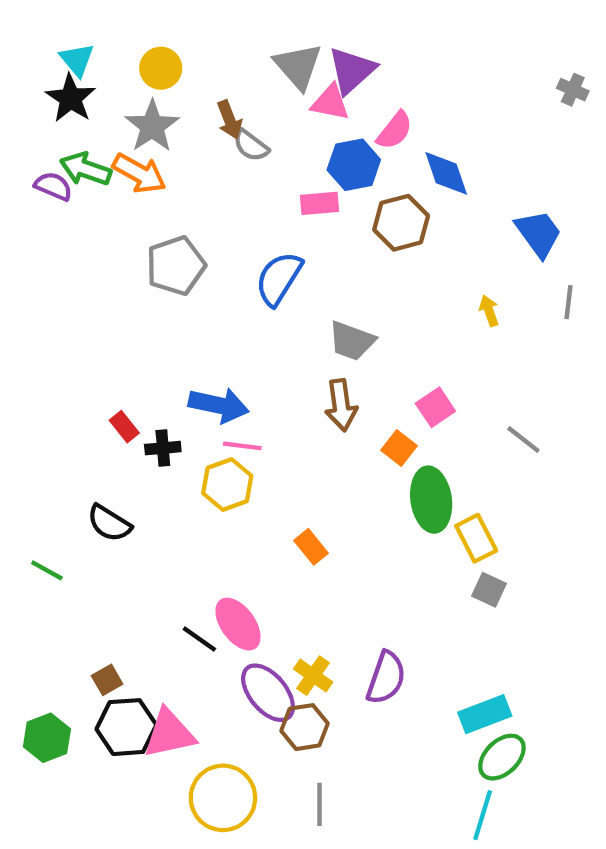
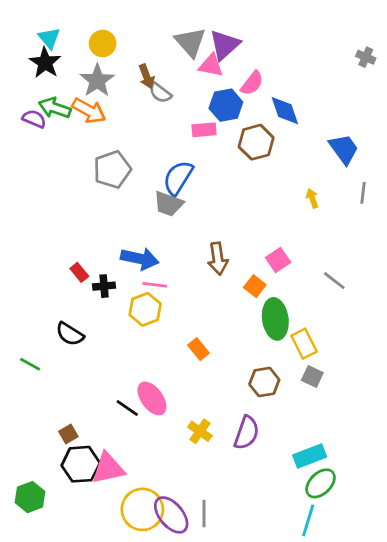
gray trapezoid: (352, 341) -> (168, 204), moved
purple ellipse: (268, 693) -> (171, 515), moved
brown hexagon: (305, 727) -> (264, 382), moved
green hexagon: (47, 738) -> (30, 497), moved

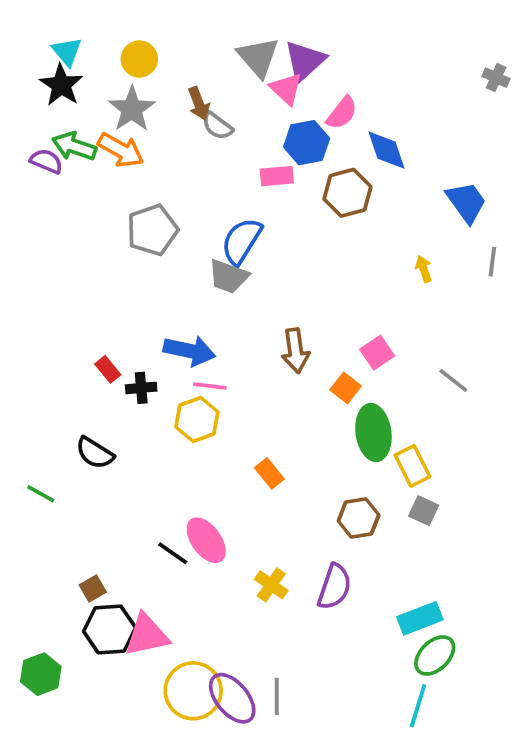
pink triangle: (211, 65) -> (286, 89), turned 32

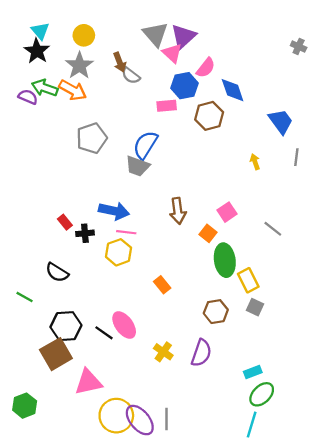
brown square: (93, 589) -> (56, 354), size x2.0
cyan rectangle: (420, 618) -> (253, 372), size x0.7
black hexagon: (110, 629) -> (66, 326), moved

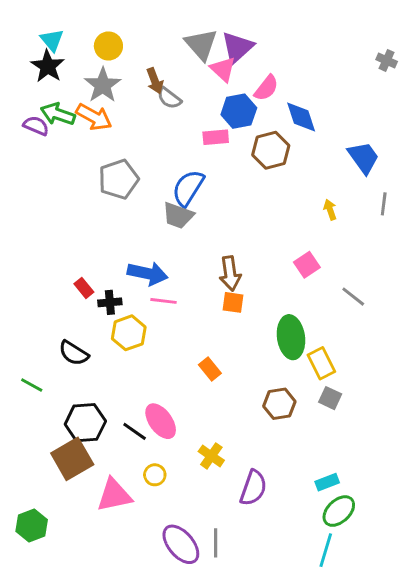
pink square: (227, 212) -> (307, 265), moved
orange square: (208, 233) -> (233, 302), moved, turned -30
yellow hexagon: (119, 252) -> (129, 333), moved
purple semicircle: (201, 353) -> (253, 488), moved
yellow circle: (116, 416) -> (155, 475), moved, size x0.5

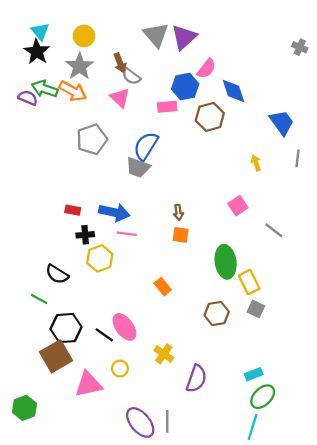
pink triangle: (223, 69) -> (120, 98), moved
brown arrow: (230, 273) -> (178, 212), size x0.6
red rectangle: (84, 288) -> (73, 210), moved, turned -40
green line: (32, 385) -> (39, 299), moved

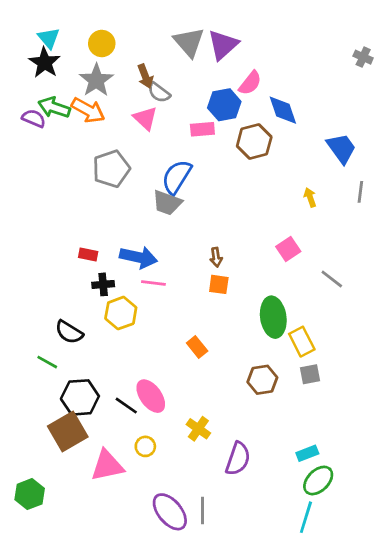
gray square: (256, 309) -> (310, 374), turned -36

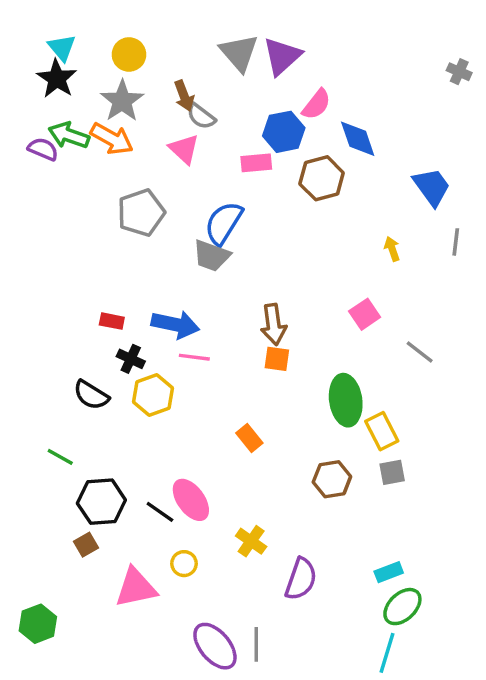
brown arrow: (216, 257) -> (273, 324), size x1.6
black cross: (103, 284) -> (131, 359), turned 30
black semicircle: (69, 332) -> (91, 395), moved
brown square: (68, 431) -> (86, 545), size x0.5

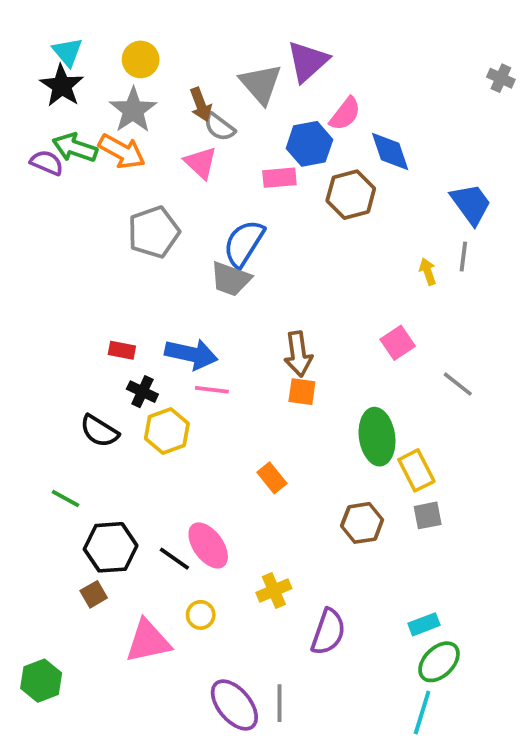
gray triangle: (239, 53) -> (261, 84), moved
gray line: (456, 242) -> (463, 256), moved
yellow cross: (251, 541) -> (274, 591), turned 32

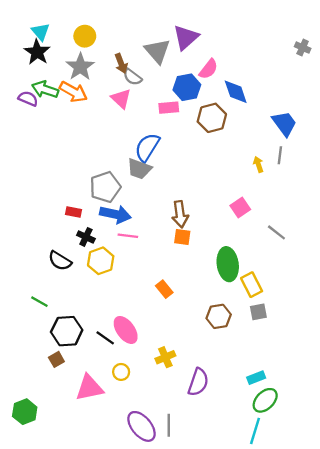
gray pentagon: (154, 232) -> (105, 187), moved

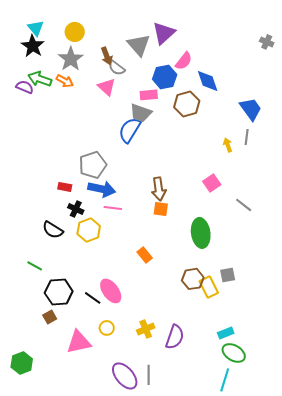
orange arrow: (73, 92) -> (65, 81), size x0.7
gray trapezoid: (139, 169) -> (141, 113), moved
yellow rectangle: (252, 285) -> (209, 287), moved
yellow cross: (165, 357) -> (146, 329), moved
green ellipse: (265, 400) -> (234, 353), turned 75

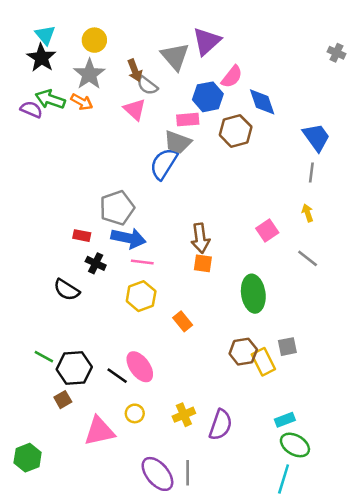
yellow arrow: (228, 145) -> (308, 213), moved
yellow hexagon: (89, 230) -> (141, 296), moved
green line: (35, 266) -> (44, 357), moved

